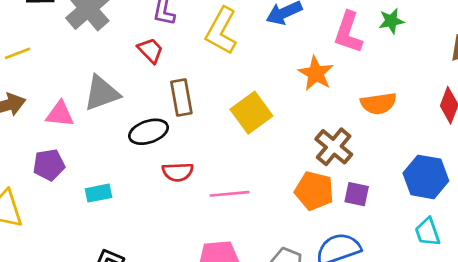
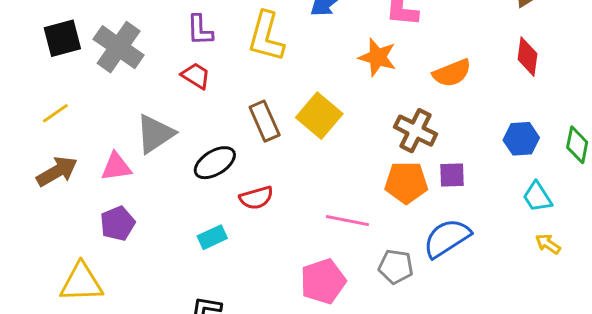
brown rectangle: (181, 98) -> (265, 121), moved
blue hexagon: (426, 177) -> (521, 139), size x0.7
cyan rectangle: (99, 193) -> (212, 237), moved
pink line: (230, 194) -> (347, 221), moved, turned 30

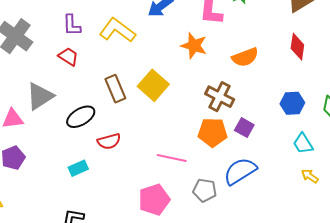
yellow L-shape: (266, 37) -> (117, 30), turned 111
purple square: (452, 175) -> (244, 128), turned 30

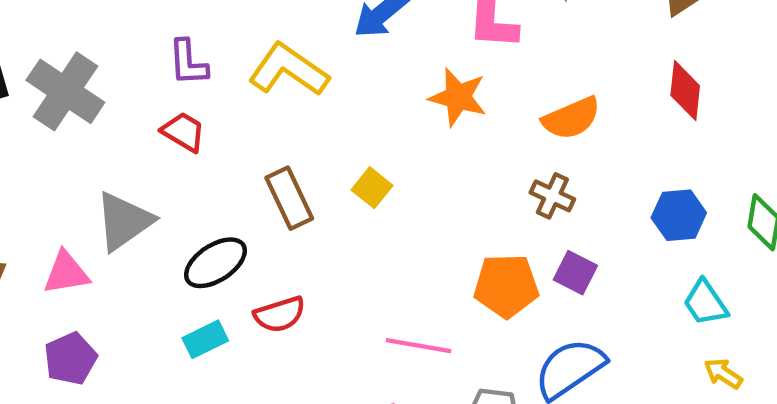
yellow square: (153, 85) -> (372, 188), size x0.6
brown cross: (220, 97) -> (552, 196), moved, size x0.7
cyan rectangle: (78, 168) -> (205, 339), moved

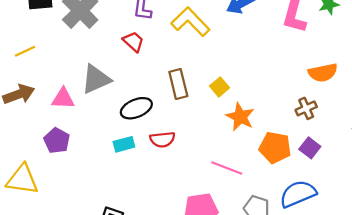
orange star: (458, 97) -> (240, 117), moved
brown cross: (552, 196) -> (306, 108), turned 30
purple pentagon: (70, 359) -> (57, 141), turned -30

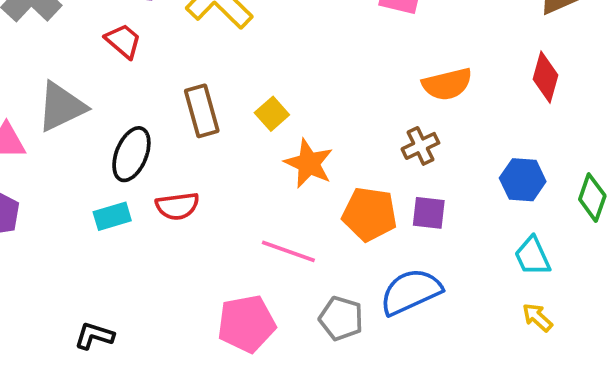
black ellipse: (136, 108) -> (131, 154), turned -44
purple square: (310, 148) -> (429, 213), turned -30

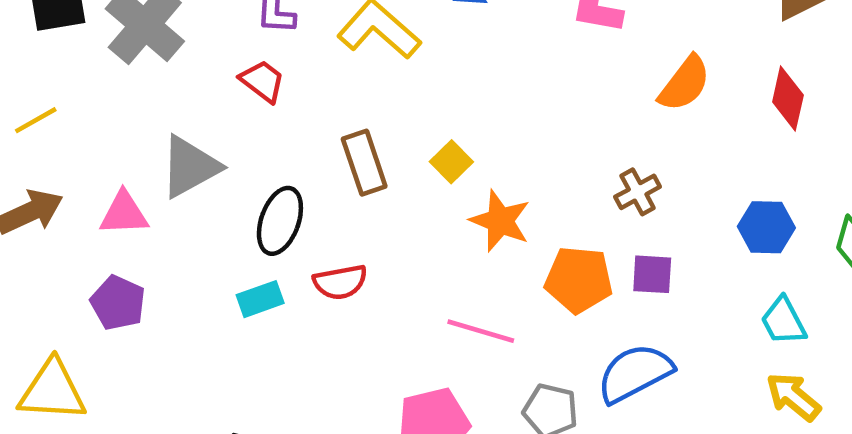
orange semicircle: (447, 84) -> (685, 84), moved, turned -36
yellow arrow: (537, 317) -> (793, 397), size x1.4

